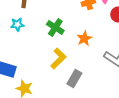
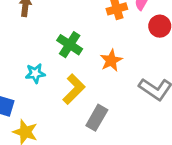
cyan star: (17, 24) -> (35, 73), moved

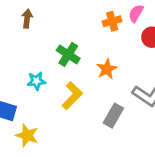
gray rectangle: (97, 118) -> (113, 116), moved

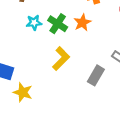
orange star: (107, 69) -> (82, 23), moved
cyan star: (36, 81) -> (34, 23), moved

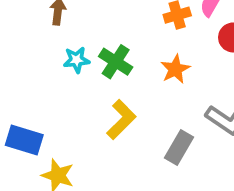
orange star: (82, 23) -> (175, 69), moved

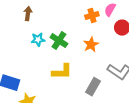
yellow L-shape: (121, 119) -> (62, 72), turned 45

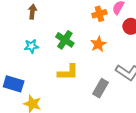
cyan star: (38, 40) -> (31, 46), moved

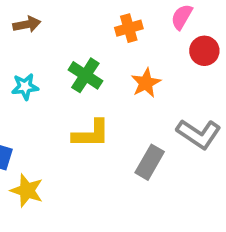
brown arrow: (32, 12) -> (27, 24), turned 72
orange cross: (99, 14) -> (129, 28), moved

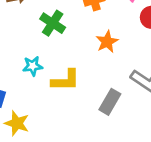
green cross: (85, 75) -> (53, 23), moved
cyan star: (25, 87) -> (33, 66), moved

